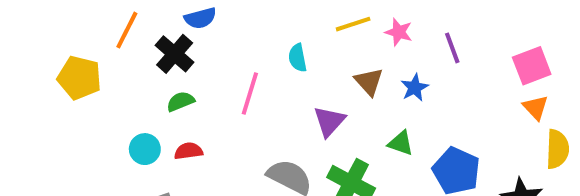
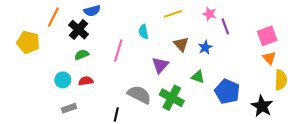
pink star: (399, 32) -> (209, 14), moved

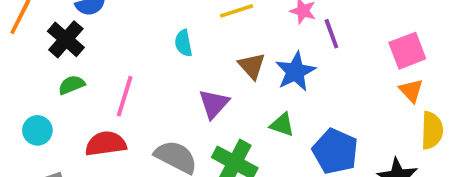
blue star: (205, 47) -> (295, 72), size x1.5
pink line: (118, 51) -> (125, 96), moved
red semicircle: (86, 81) -> (106, 144), moved, size x1.5

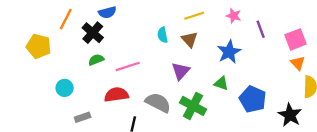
purple line: (331, 34) -> (261, 29), moved
brown triangle: (252, 66) -> (190, 39), moved
pink line: (125, 96) -> (128, 66), turned 55
cyan circle: (37, 130) -> (65, 88), moved

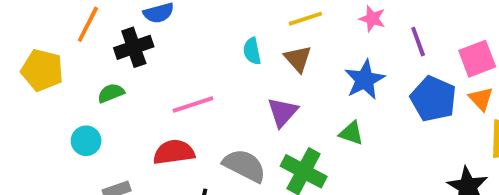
black cross: (93, 33) -> (134, 47), turned 30
green semicircle: (96, 60) -> (111, 93), moved
blue pentagon: (253, 99) -> (433, 99), moved

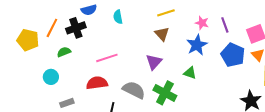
pink star: (372, 19) -> (202, 23), moved
orange line: (88, 24) -> (52, 28), moved
cyan semicircle: (252, 51) -> (118, 17), moved

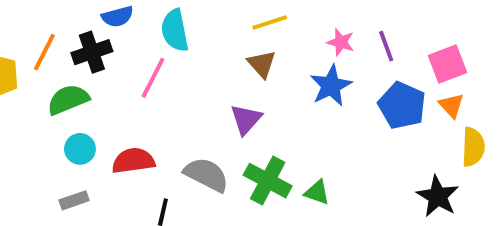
cyan semicircle: (118, 17) -> (175, 30), size x1.5
green semicircle: (64, 52) -> (68, 100), size x1.5
pink line: (107, 58) -> (153, 78), moved, turned -45
green triangle: (190, 73) -> (317, 192), moved
cyan circle: (51, 77) -> (80, 149), moved

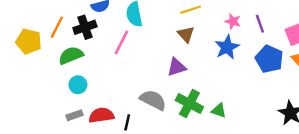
purple triangle: (246, 119) -> (177, 67), turned 30
red semicircle: (133, 161) -> (101, 115), moved

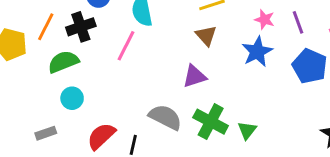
green triangle: (219, 111) -> (247, 130), turned 49
gray rectangle: (74, 115) -> (46, 133), moved
red semicircle: (101, 115) -> (101, 136), turned -35

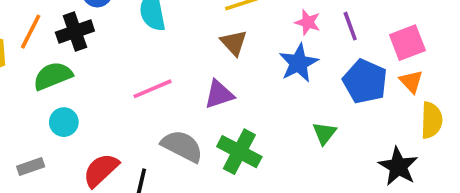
pink line: (126, 46) -> (153, 89), moved, turned 40
green triangle: (247, 130) -> (324, 133), moved

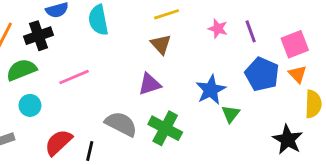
blue star: (298, 63) -> (211, 90), moved
pink line: (153, 89) -> (74, 77), moved

